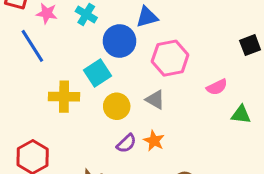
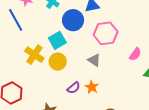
pink semicircle: (217, 87) -> (135, 54), turned -32
yellow cross: (64, 97) -> (34, 55), turned 30
yellow circle: (117, 106) -> (58, 62), moved

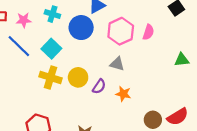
cyan square: (57, 40) -> (51, 49), moved
pink semicircle: (135, 54) -> (148, 32), moved
purple semicircle: (74, 88) -> (99, 86), moved

